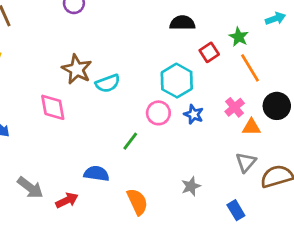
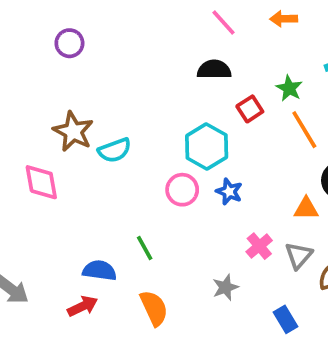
pink cross: (235, 107) -> (259, 246), moved
green line: (130, 141) -> (145, 248), moved, turned -66
red arrow: (67, 200) -> (83, 306), moved

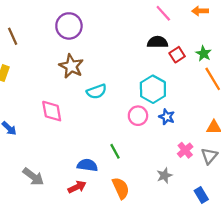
purple circle: (69, 43) -> (69, 26), size x1.5
red square: (250, 109) -> (177, 55), moved
brown star: (73, 131) -> (71, 66), moved

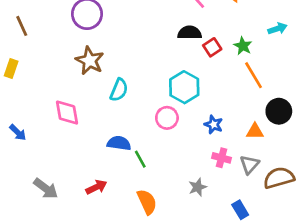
cyan semicircle: (97, 92) -> (119, 90), turned -48
blue star: (167, 117) -> (214, 125), moved
pink cross: (185, 150) -> (222, 158), turned -35
blue semicircle: (87, 165) -> (119, 143), moved
red arrow: (77, 187) -> (96, 187), moved

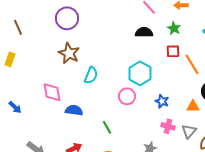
green star: (243, 46) -> (174, 28), moved
red square: (212, 47) -> (173, 51), moved, turned 32
blue semicircle: (119, 143) -> (74, 110), moved

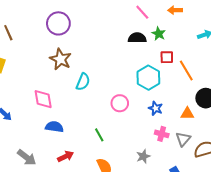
green star: (174, 28) -> (159, 34), moved
cyan hexagon: (140, 73) -> (148, 78), moved
blue semicircle: (74, 110) -> (54, 127), moved

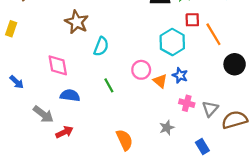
orange triangle: (187, 113) -> (160, 81), moved, turned 40
green line: (99, 135) -> (109, 85), moved
red arrow: (66, 156) -> (64, 132), moved
gray arrow: (27, 157) -> (43, 114), moved

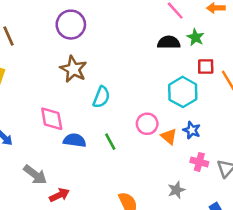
blue semicircle: (70, 95) -> (75, 140), moved

